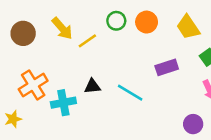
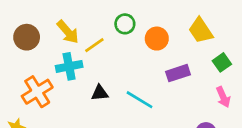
orange circle: (147, 22) -> (157, 39), moved
cyan cross: (63, 103) -> (69, 66), moved

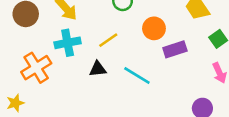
orange circle: (157, 39) -> (154, 28), moved
yellow line: (94, 45) -> (108, 40), moved

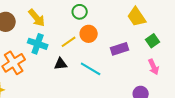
orange circle: (154, 28) -> (89, 34), moved
cyan cross: (68, 43) -> (38, 44), turned 30

